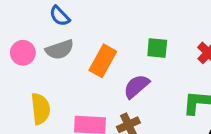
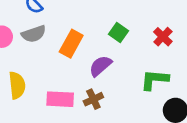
green square: (157, 48) -> (118, 33), turned 30

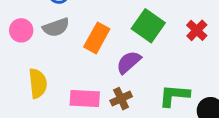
green square: (118, 33) -> (148, 26), size x1.5
green L-shape: (155, 80) -> (174, 95), moved

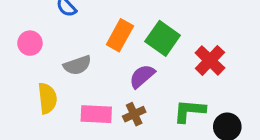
gray semicircle: (56, 27) -> (77, 65), moved
red cross: (197, 30) -> (210, 60), moved, size x1.4
orange rectangle: (97, 38) -> (120, 35), moved

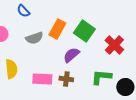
gray semicircle: (77, 65) -> (34, 38), moved
brown cross: (134, 114) -> (66, 79), turned 32

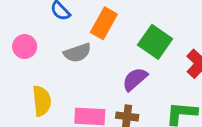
orange rectangle: (57, 29) -> (104, 23), moved

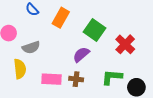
gray semicircle: (77, 53) -> (31, 47), moved

